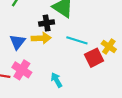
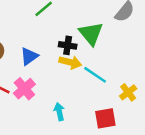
yellow arrow: (41, 38) -> (70, 62), moved
red square: (94, 58) -> (105, 118), moved

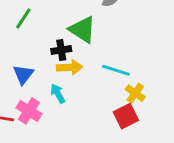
cyan line: (95, 75) -> (116, 70), moved
yellow cross: (128, 92) -> (135, 93), moved
cyan arrow: (59, 112) -> (58, 94), moved

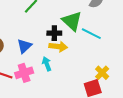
cyan line: (116, 70) -> (91, 34), moved
pink cross: (29, 111) -> (24, 73), turned 30

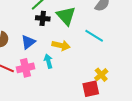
green triangle: (72, 21) -> (66, 16), moved
black cross: (54, 33) -> (43, 18), moved

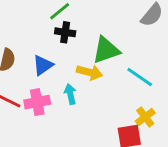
green triangle: (66, 16) -> (106, 50), moved, turned 50
cyan line: (94, 36) -> (140, 77), moved

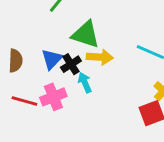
black cross: (65, 32) -> (71, 64), moved, turned -30
green triangle: (106, 50) -> (86, 34), moved, turned 48

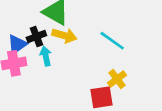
blue triangle: (52, 59) -> (17, 44), moved

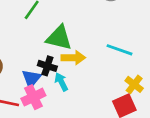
black cross: (36, 36) -> (47, 66), turned -36

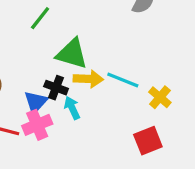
cyan line: (120, 50) -> (123, 80), moved
yellow cross: (134, 84) -> (160, 97), moved

